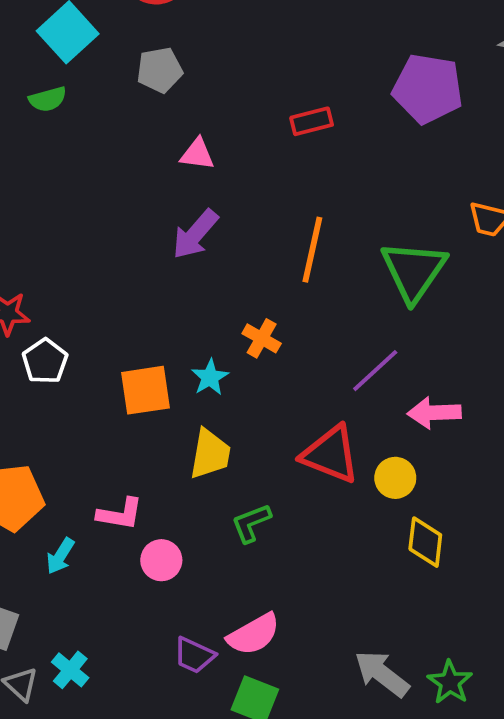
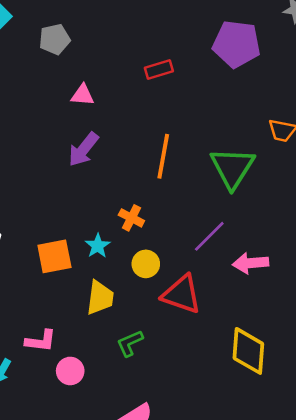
yellow circle: (395, 478) -> (146, 264), moved
yellow diamond: (425, 542) -> (248, 351), size x1.4

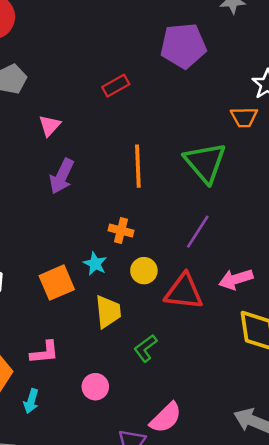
pink triangle: (83, 95) -> (50, 126), turned -40
pink arrow: (251, 263) -> (236, 279), moved
pink L-shape: (41, 341) -> (44, 352), moved

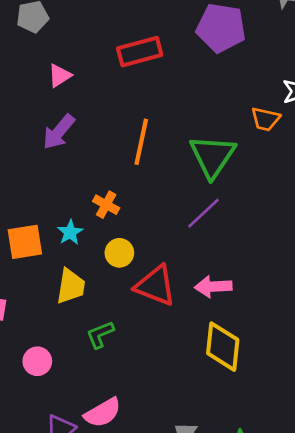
red rectangle: (116, 86) -> (140, 52), size x1.5
purple line: (198, 232) -> (203, 213), moved

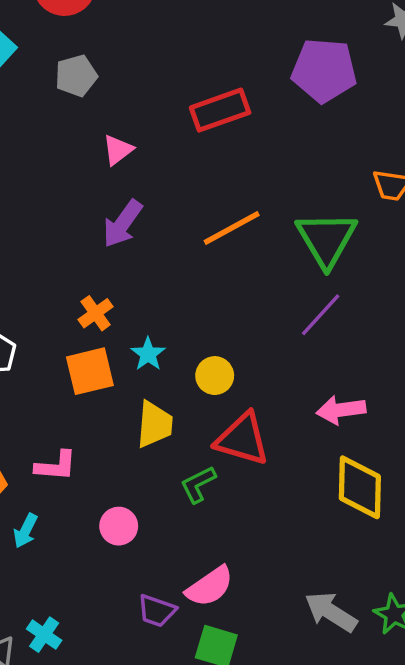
orange line: (141, 142) -> (232, 228), turned 54
orange cross: (106, 205) -> (96, 313), moved, turned 30
red triangle: (155, 286) -> (242, 439), moved

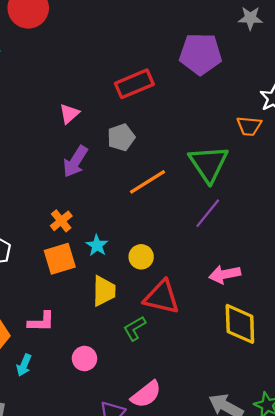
gray pentagon: (76, 76) -> (121, 137), moved
orange line: (232, 228) -> (148, 182), moved

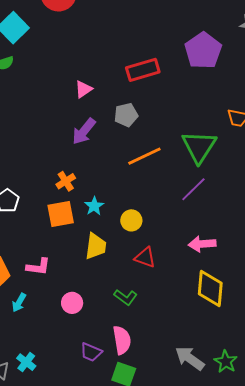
purple pentagon: (201, 54) -> (203, 51), turned 30
red triangle: (162, 297) -> (145, 257), size x0.7
green L-shape: (135, 328) -> (126, 297), moved, turned -120
pink semicircle: (146, 394) -> (122, 340), turned -68

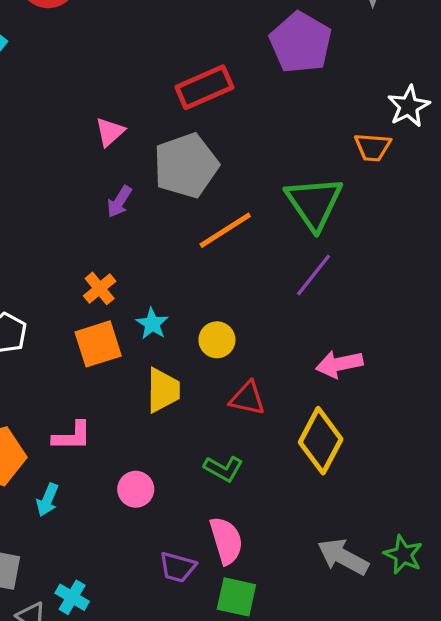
gray pentagon: (126, 115) -> (186, 166), size x1.6
purple arrow: (84, 131) -> (119, 202), size x0.7
yellow diamond: (210, 289) -> (321, 441), moved, turned 30

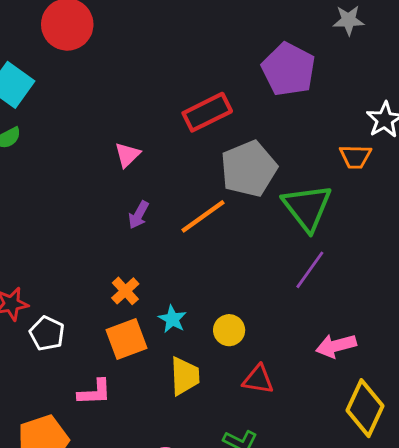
gray pentagon: (186, 166) -> (249, 169), moved
orange line: (225, 230) -> (203, 216), moved
pink L-shape: (72, 436) -> (95, 392), moved
yellow diamond: (321, 441) -> (365, 408), moved

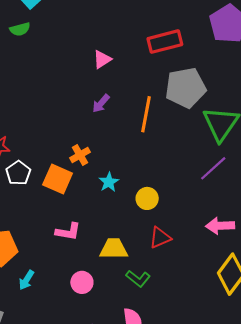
orange line: (203, 216) -> (146, 114), turned -56
orange square: (126, 339) -> (58, 179), moved, turned 32
yellow trapezoid: (185, 376) -> (114, 249), moved, turned -100
red triangle: (258, 379) -> (160, 238), turned -45
pink L-shape: (95, 392) -> (68, 232), moved

